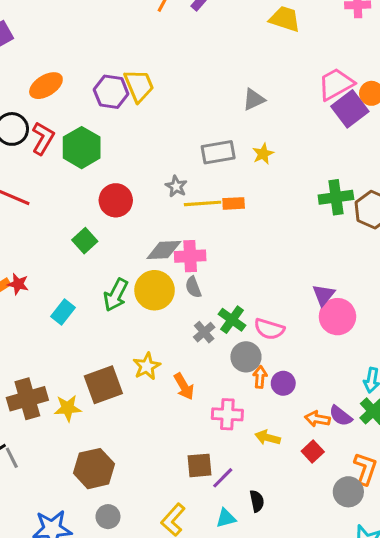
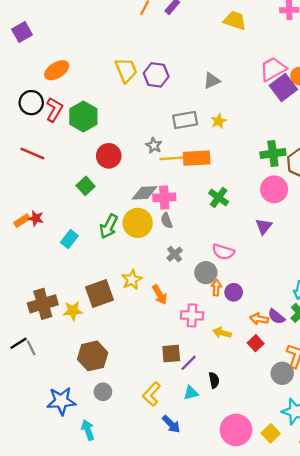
purple hexagon: (111, 92) -> (156, 75), moved
orange rectangle: (234, 203) -> (197, 158), size x1.6
pink circle: (337, 317) -> (274, 189), moved
green cross: (232, 320) -> (219, 197), moved

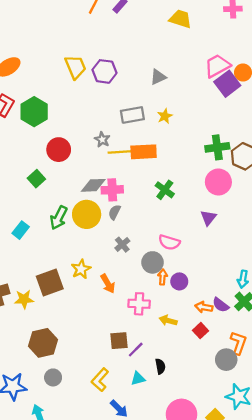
gray semicircle: (167, 221) -> (114, 212), turned 48

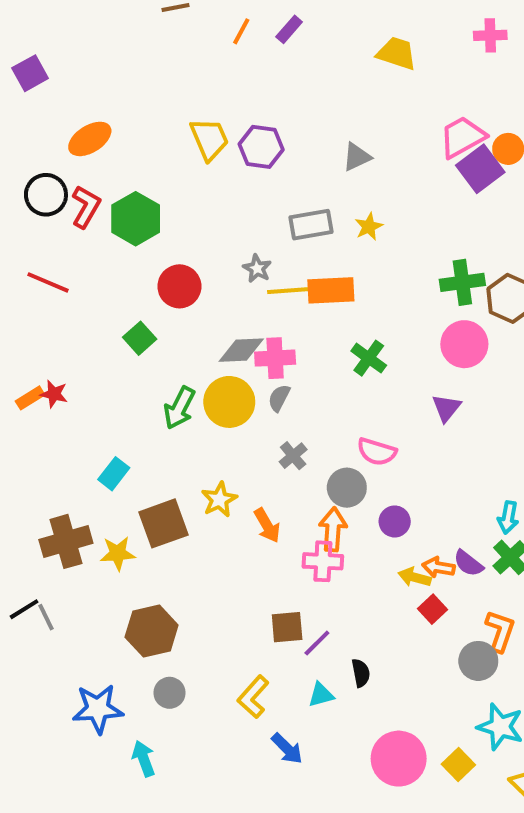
cyan rectangle: (21, 230) -> (114, 474), moved
orange arrow: (163, 277) -> (333, 529), moved, size x1.5
yellow arrow: (168, 321) -> (415, 577), moved

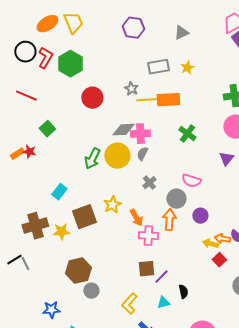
yellow trapezoid: (209, 139) -> (73, 23), moved
green square: (140, 338) -> (47, 129), moved
pink cross: (323, 561) -> (148, 236), moved
gray circle: (169, 693) -> (91, 291), moved
blue star: (98, 709) -> (51, 310), size x0.7

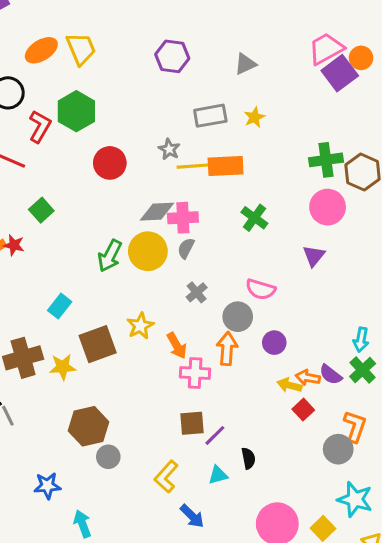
red L-shape: (45, 58) -> (40, 126), moved

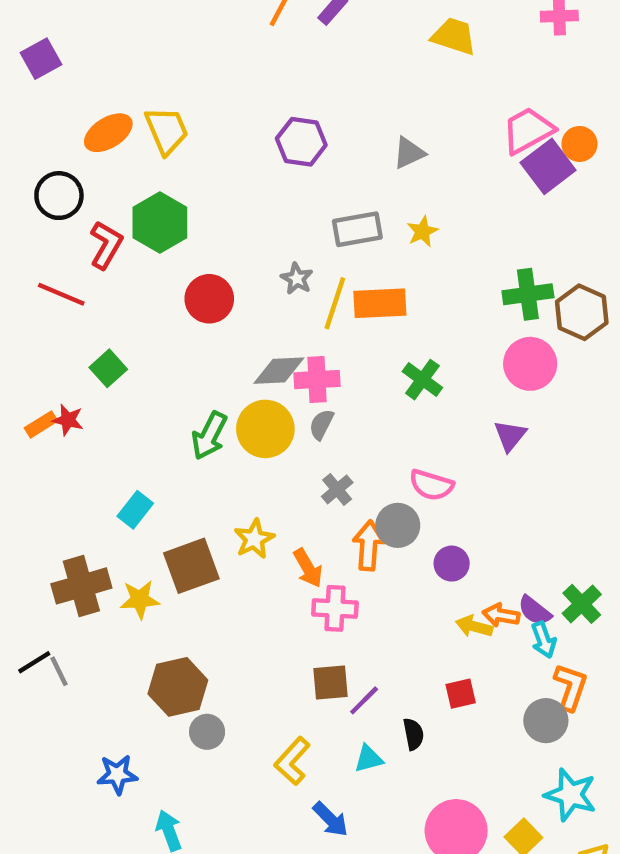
yellow line: (195, 166) -> (335, 303), turned -68
cyan arrow: (361, 340) -> (544, 640), moved, turned -30
orange arrow: (227, 349) -> (369, 546), moved
red square: (303, 410) -> (461, 694), moved, turned 30

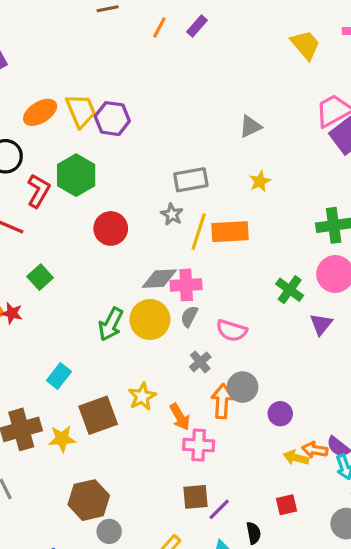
yellow trapezoid: (454, 36) -> (305, 45), moved, turned 32
purple hexagon: (301, 142) -> (112, 119), moved
gray rectangle: (357, 229) -> (191, 180), moved
green cross: (422, 380) -> (290, 290), moved
pink semicircle: (431, 485) -> (232, 331), moved

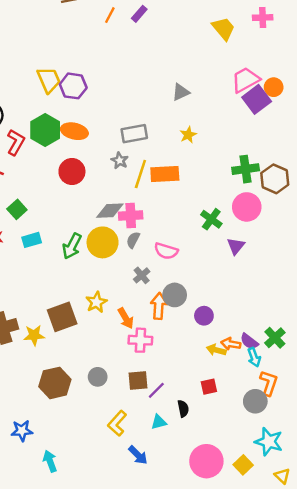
orange ellipse: (40, 112) -> (74, 131), moved, turned 45
cyan rectangle: (59, 376) -> (32, 240), moved, turned 36
gray circle: (109, 531) -> (98, 377), moved

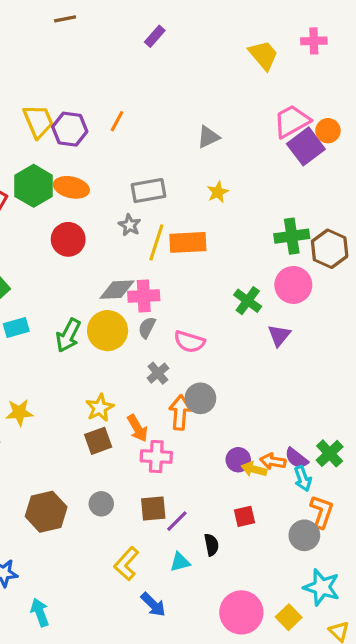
orange line: (110, 15) -> (117, 121), moved
purple circle: (204, 316) -> (238, 460), moved
brown square: (62, 317) -> (98, 441), moved, size x0.7
yellow star: (34, 335) -> (19, 412), moved

